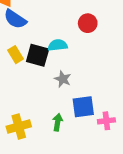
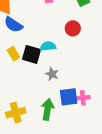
pink cross: (106, 121) -> (83, 98), moved
green arrow: (58, 122) -> (48, 109), size x1.5

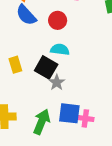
red circle: (73, 28) -> (58, 20), moved
yellow rectangle: (13, 54) -> (15, 65), moved
black square: (32, 54) -> (46, 67), moved

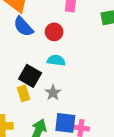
yellow rectangle: (15, 65) -> (23, 93), moved
black square: (46, 67) -> (30, 76), moved

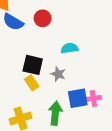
cyan semicircle: (56, 60) -> (69, 48), moved

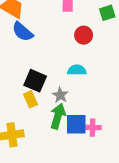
red circle: (43, 18) -> (84, 35), moved
green arrow: (55, 113) -> (58, 116), moved

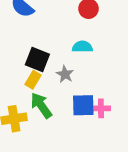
yellow rectangle: (31, 99) -> (33, 80), turned 56
green arrow: (58, 116) -> (41, 105), moved, turned -50

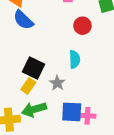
cyan semicircle: (82, 47) -> (75, 59), turned 84
green arrow: (41, 105) -> (34, 109), turned -75

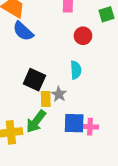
yellow rectangle: (28, 86) -> (46, 99), moved, turned -35
green arrow: (34, 109) -> (36, 121), turned -35

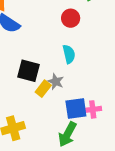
yellow rectangle: (46, 99) -> (43, 89), turned 49
green arrow: (36, 121) -> (67, 134), moved

